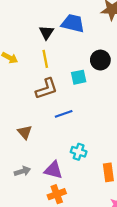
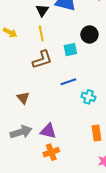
blue line: (64, 114) -> (68, 82), moved
cyan cross: (79, 152) -> (88, 97), moved
gray arrow: (22, 171) -> (21, 132), size x1.5

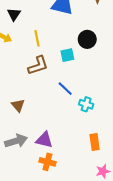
black triangle: (42, 10) -> (14, 14), moved
blue line: (68, 82) -> (65, 89), turned 63
orange cross: (51, 152) -> (47, 162), turned 35

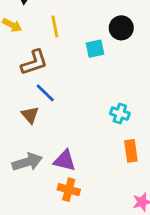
brown L-shape: (38, 66) -> (34, 62), moved
blue line: (65, 89) -> (45, 93), moved
orange rectangle: (95, 142) -> (131, 151), moved

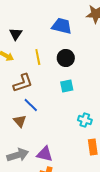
black circle: (121, 28) -> (66, 58), moved
cyan square: (95, 49) -> (67, 86), moved

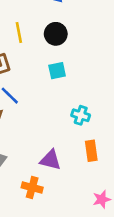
purple triangle: (45, 154) -> (50, 160), moved

